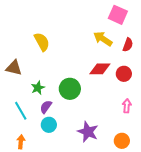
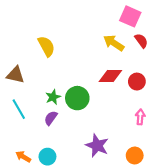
red semicircle: (128, 45) -> (141, 41), moved, turned -56
green star: (38, 88) -> (53, 97), moved
cyan line: (21, 111) -> (19, 109), moved
cyan circle: (49, 125) -> (47, 157), moved
orange arrow: (21, 142) -> (23, 157), turned -64

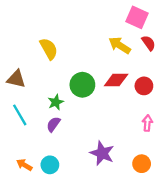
green circle: (77, 98) -> (82, 85), moved

